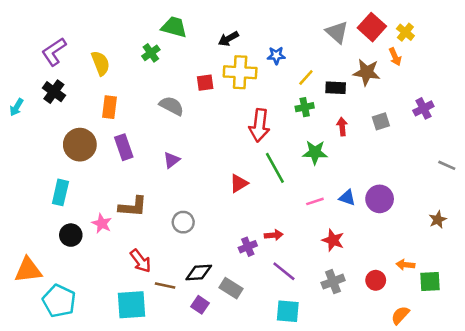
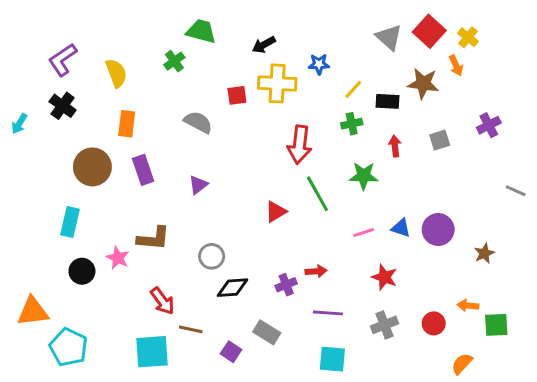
brown star: (438, 220) -> (484, 253), moved
purple line: (284, 271) -> (328, 313), turned -35
black diamond: (199, 273) -> (232, 288), moved

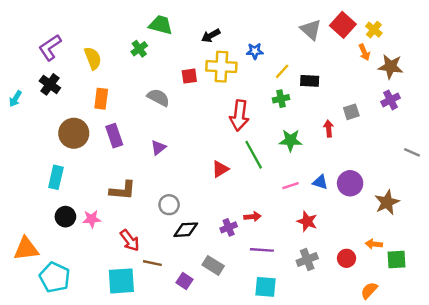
brown star: (423, 83) -> (391, 67), moved
red arrow: (395, 146) -> (329, 128), moved
brown star: (484, 253) -> (387, 202), size x1.5
pink star: (118, 258) -> (92, 219), moved, turned -30

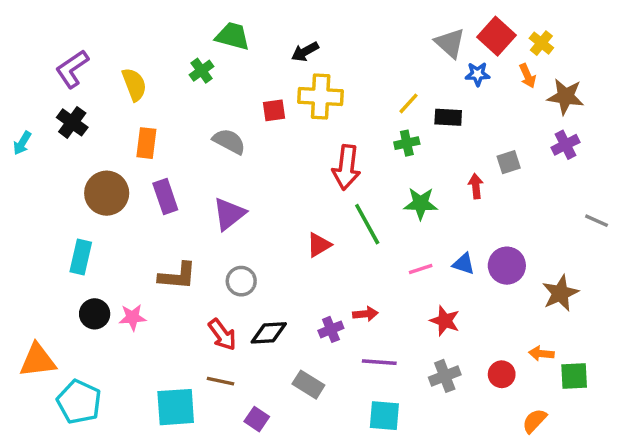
blue star: (255, 51) -> (478, 74), moved
purple triangle: (158, 148) -> (229, 214), size x1.5
gray circle: (169, 205) -> (241, 281), moved
red arrow: (130, 240) -> (222, 335), moved
purple square: (185, 281) -> (257, 419), moved

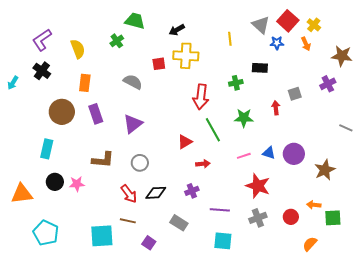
brown star: (566, 97) -> (342, 56), moved
yellow line: (409, 103) -> (230, 39), moved, turned -48
red arrow: (365, 314) -> (203, 164), moved
red star: (445, 321) -> (258, 186), size x1.4
orange triangle: (38, 360) -> (22, 194), moved

